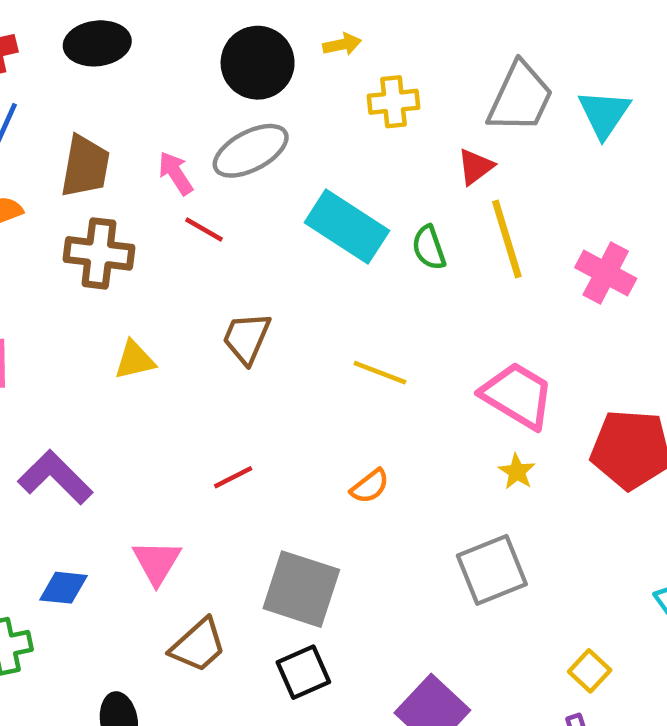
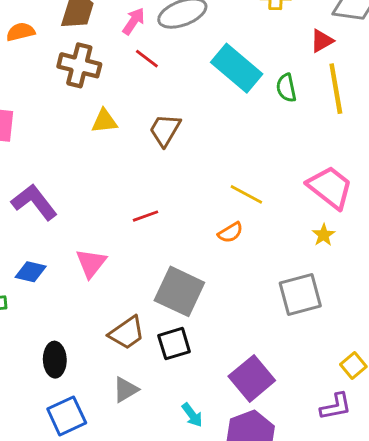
pink arrow: (176, 173) -> (134, 21), turned 60
yellow triangle: (135, 360) -> (104, 121), moved
yellow line: (380, 373) -> (246, 194), moved
brown trapezoid: (198, 645) -> (127, 333), moved

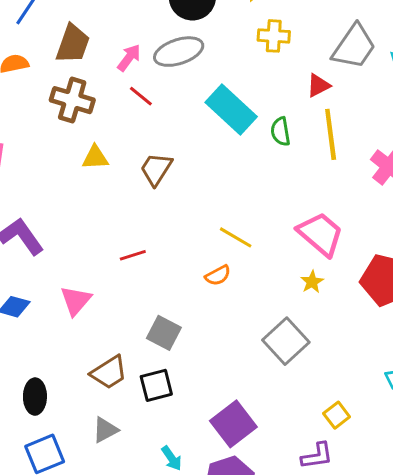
gray square: (179, 291) -> (164, 333), size x0.7
gray square: (300, 295) -> (286, 341), turned -30

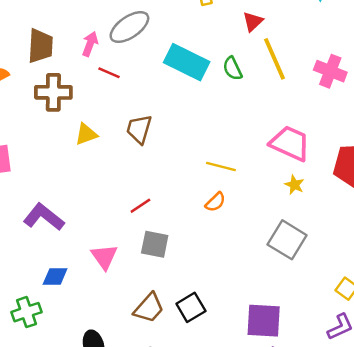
gray square: (164, 333) -> (155, 244), moved
purple square: (233, 424) -> (264, 321), turned -33

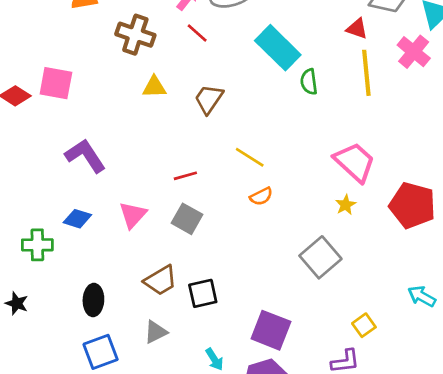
red triangle: (253, 22) -> (357, 29), turned 45
green semicircle: (233, 68) -> (309, 82), moved
pink cross: (330, 71) -> (414, 52), moved
yellow line: (221, 167) -> (250, 157), moved

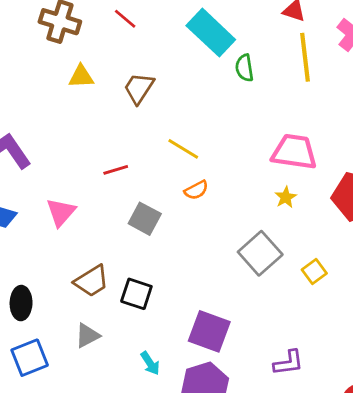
pink trapezoid: (355, 162) -> (294, 152), turned -33
gray square: (187, 219) -> (145, 219), moved
black square: (203, 293) -> (136, 294), turned 32
yellow square: (364, 325) -> (314, 271), moved

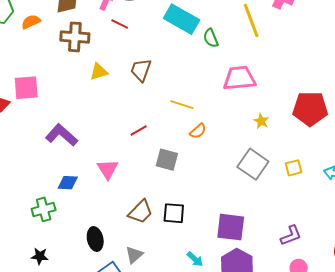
pink trapezoid: (294, 152) -> (239, 78), moved
yellow square: (314, 271) -> (294, 168), turned 36
gray triangle: (87, 336) -> (134, 255), moved

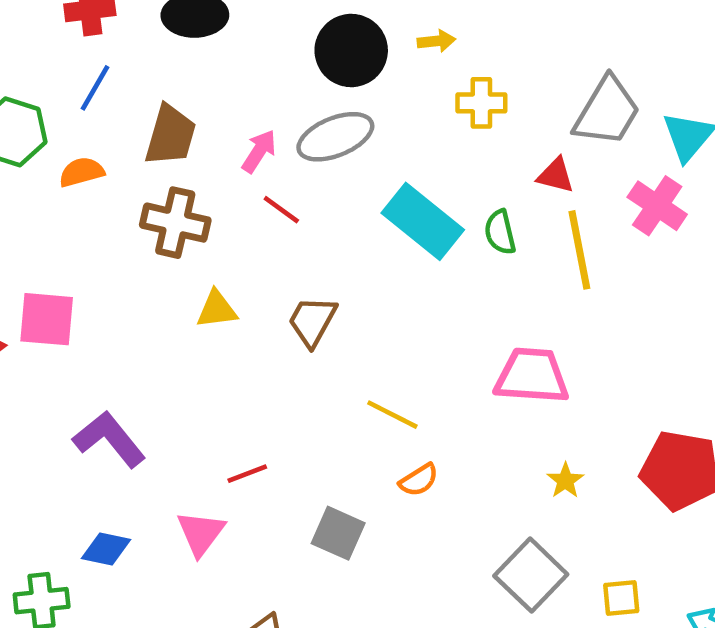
green semicircle: (211, 38) -> (500, 232), moved
red line: (139, 131) -> (247, 474), moved

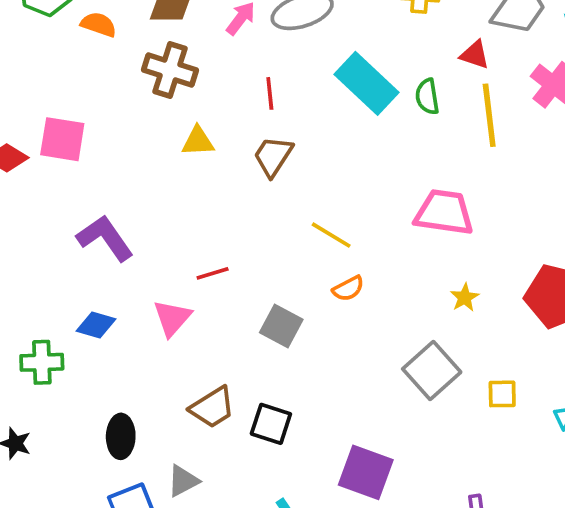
orange semicircle: (82, 172) -> (99, 24), turned 30
red line: (281, 210) -> (270, 93), moved, turned 44

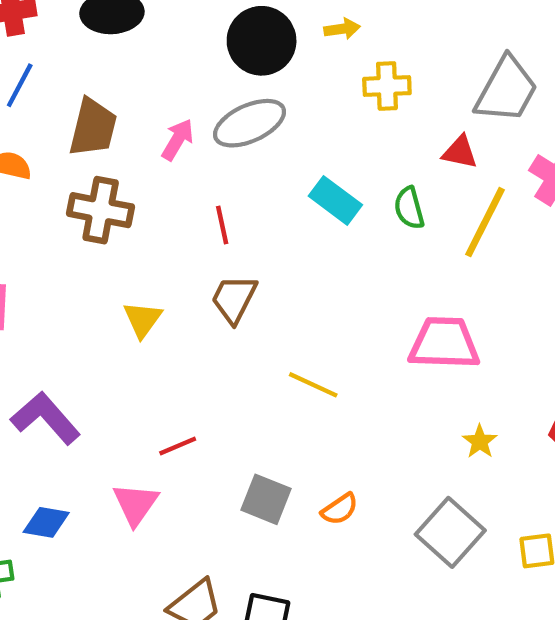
cyan rectangle: (367, 83) -> (335, 200), size x0.7
yellow line: (489, 115) -> (485, 222), turned 40
yellow triangle: (198, 141) -> (142, 319), moved, turned -45
orange semicircle: (348, 289) -> (340, 509), moved

